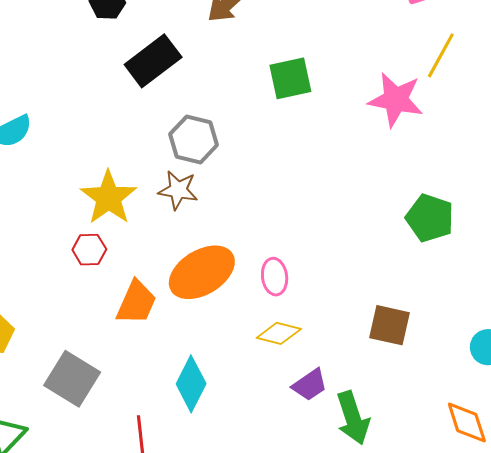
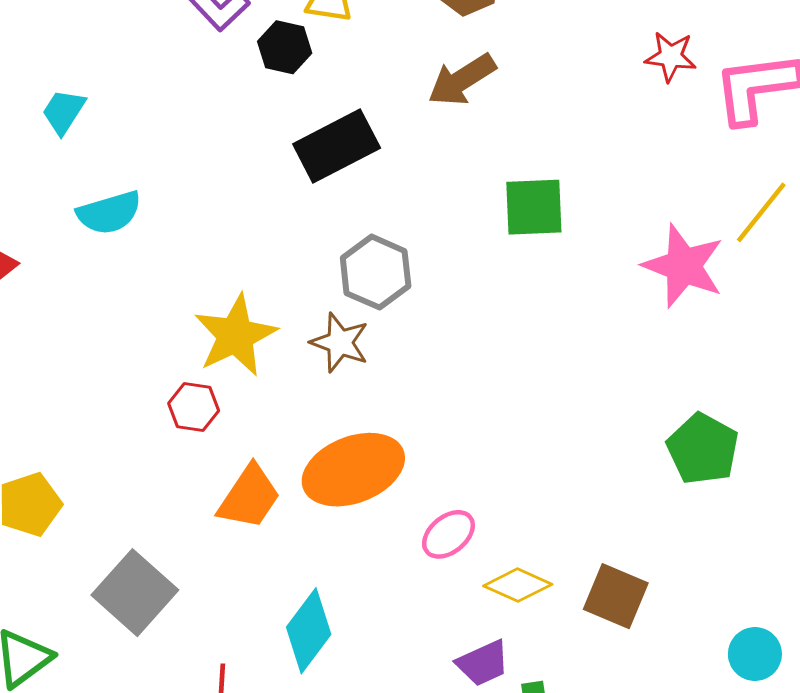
pink ellipse: (275, 277) -> (448, 534), moved, turned 48
yellow diamond: (279, 333) -> (518, 585), moved

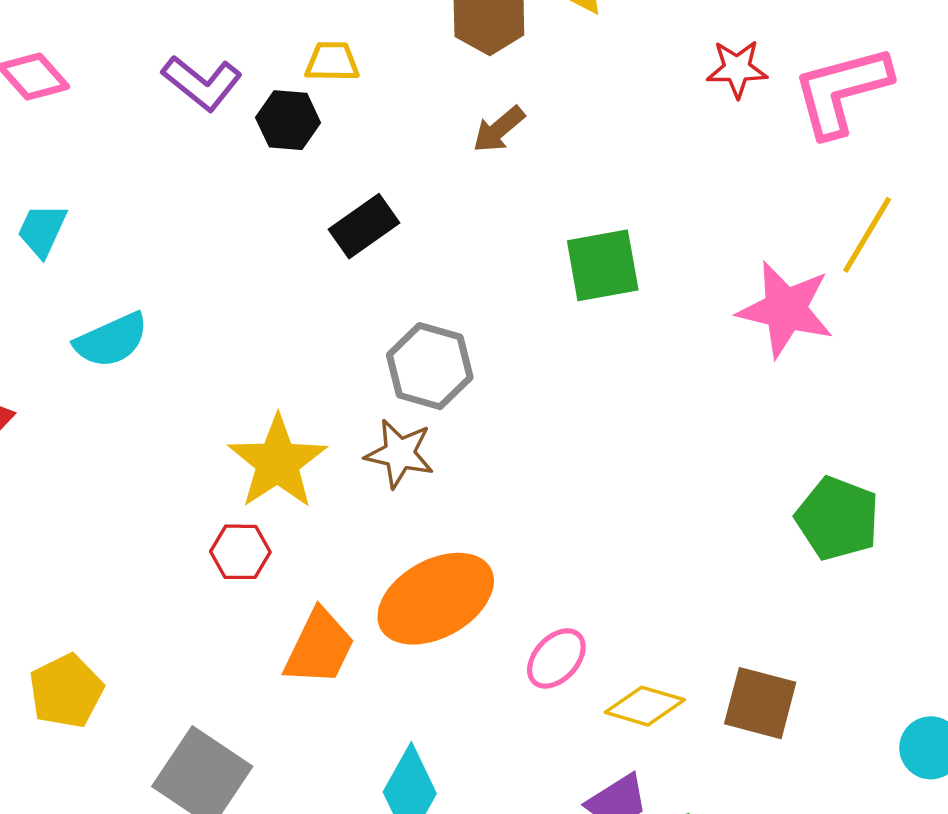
brown arrow: (462, 80) -> (499, 129), size x0.7
black rectangle: (337, 146) -> (364, 226), size x0.7

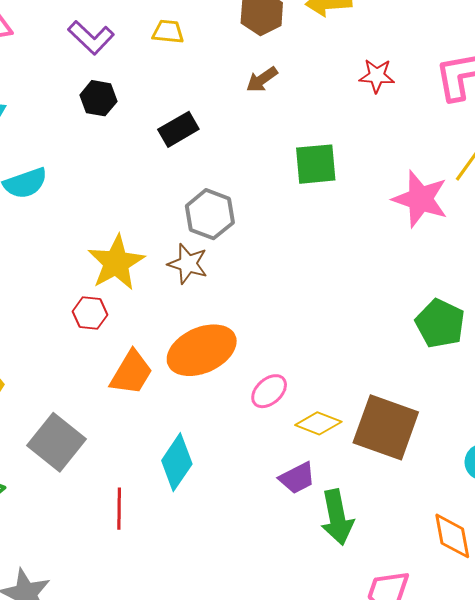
red star: (737, 69) -> (377, 76), moved
black hexagon: (288, 120) -> (98, 98), moved
brown square: (760, 703) -> (386, 427), size x1.5

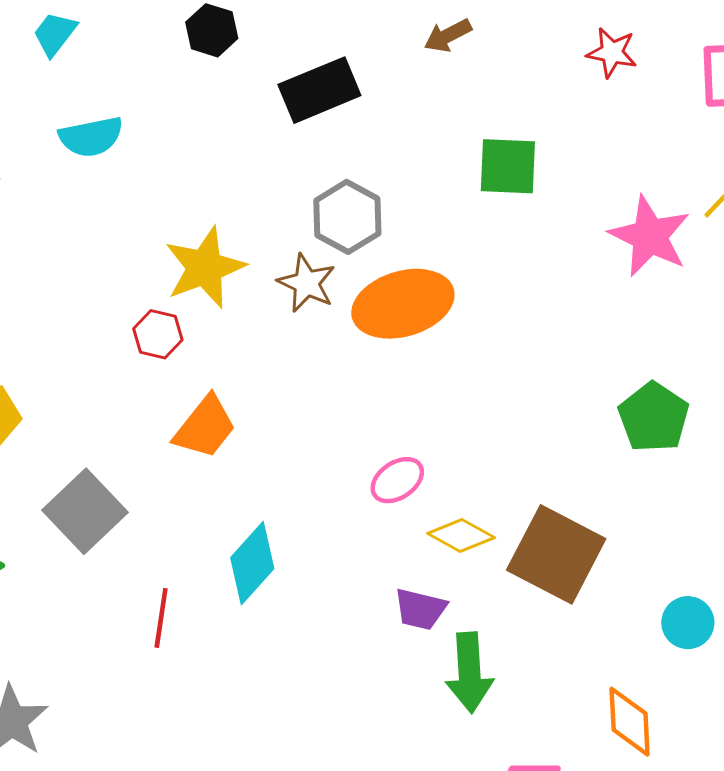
black rectangle: (178, 129) -> (319, 90), size x1.4
orange ellipse: (202, 350) -> (403, 304), moved
purple trapezoid: (297, 478) -> (420, 609), turned 33

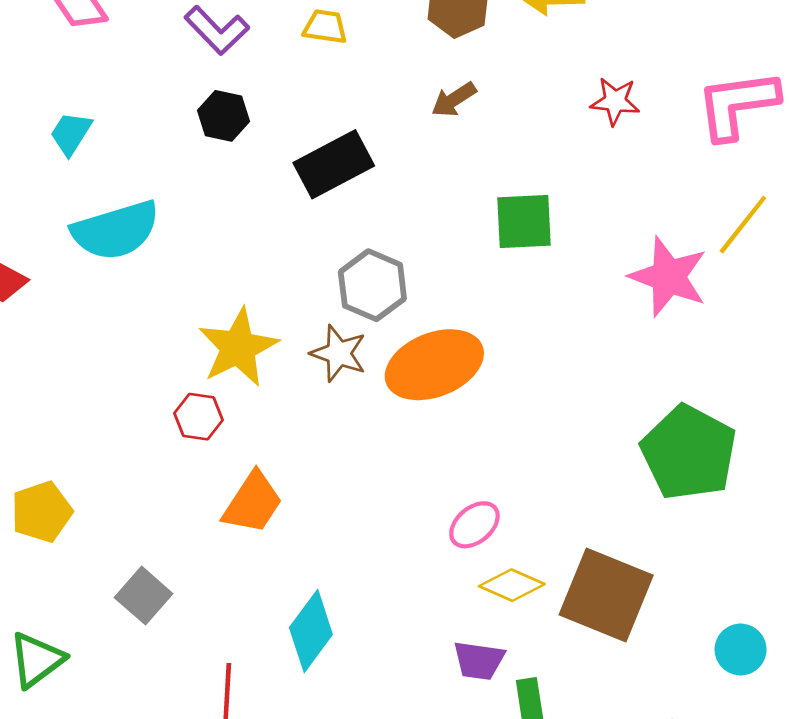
cyan semicircle: (91, 137) -> (116, 230), size x1.4
green pentagon: (654, 417) -> (689, 453), size x1.4
pink ellipse: (397, 480) -> (474, 525), moved
gray square: (85, 511) -> (144, 596), size x0.7

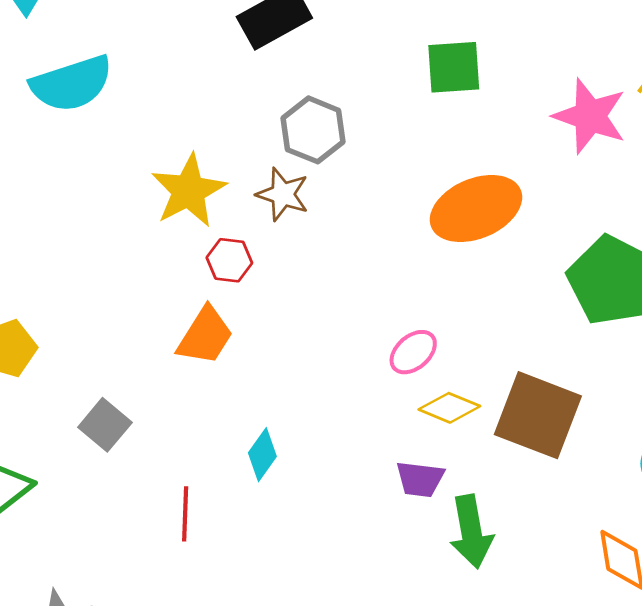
orange ellipse: (434, 365) -> (476, 209), moved
red hexagon: (198, 417) -> (229, 260), moved
cyan diamond: (311, 631) -> (262, 455), size x0.7

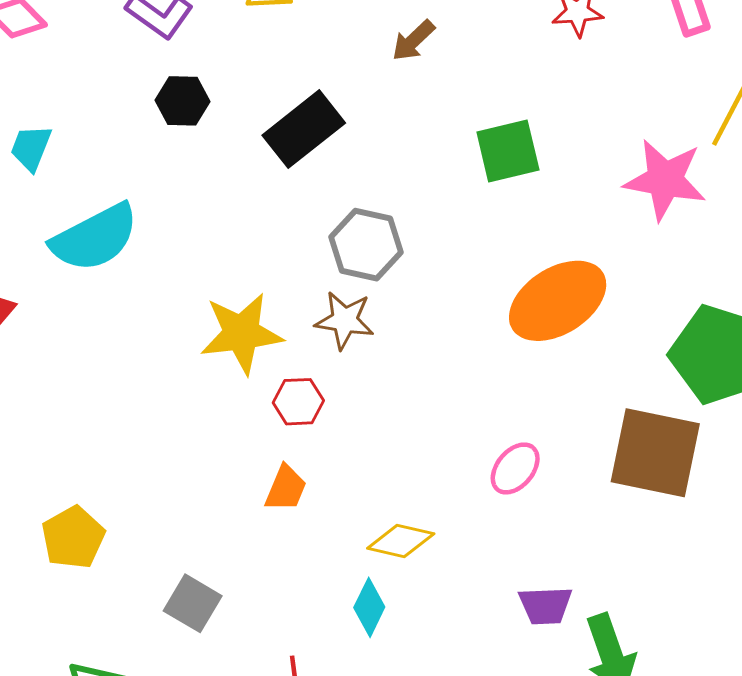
yellow star: (189, 191) -> (241, 333), turned 30
orange trapezoid: (205, 336) -> (286, 488), size x0.7
yellow diamond: (449, 408) -> (401, 541), moved
brown square: (538, 415) -> (655, 453), moved

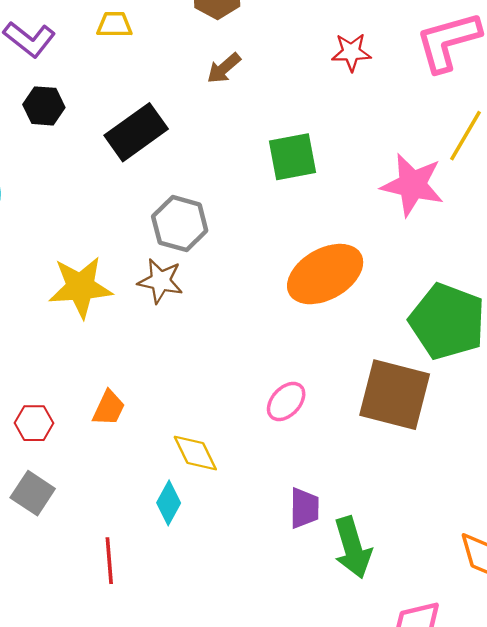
red hexagon: (298, 402) -> (34, 423), moved
yellow diamond: (401, 541) -> (195, 453), turned 48
purple trapezoid: (545, 606) -> (304, 508), turned -90

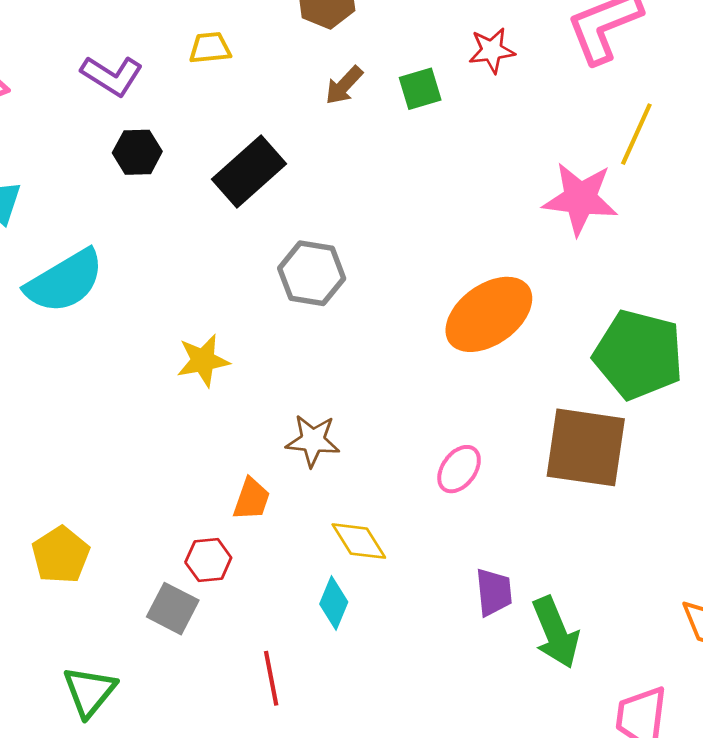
green square: (292, 157) -> (420, 89), moved, size x0.7
brown star: (160, 281) -> (313, 441), moved
yellow star: (80, 287) -> (203, 361), size x0.7
red hexagon: (34, 423) -> (208, 560), moved

